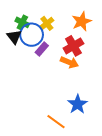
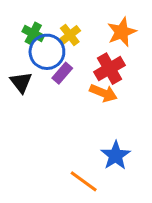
black triangle: (14, 37) -> (21, 82), moved

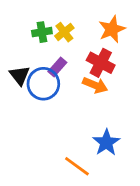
green cross: (33, 33) -> (42, 32), moved, turned -36
blue circle: (47, 52) -> (43, 84), moved
red cross: (109, 69) -> (101, 63), turned -32

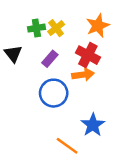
black triangle: (20, 75) -> (13, 54), moved
blue circle: (43, 84) -> (54, 93), moved
orange arrow: (95, 85) -> (83, 75), turned -30

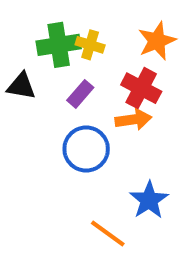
green cross: (36, 28) -> (59, 45), size x1.5
yellow cross: (56, 28) -> (90, 45), turned -35
black triangle: (13, 54) -> (21, 86), turned -42

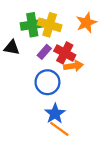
yellow cross: (90, 45) -> (50, 25), size x1.5
red cross: (141, 88) -> (65, 53), moved
blue star: (149, 200) -> (55, 114), moved

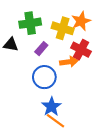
yellow cross: (50, 25) -> (63, 28), moved
red cross: (65, 53) -> (81, 50), moved

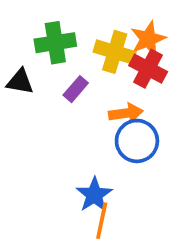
red cross: (81, 50) -> (148, 69), moved
blue circle: (44, 77) -> (137, 141), moved
orange line: (56, 121) -> (102, 221), turned 66

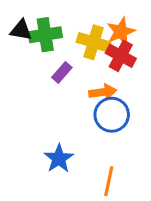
black triangle: (20, 82) -> (21, 30), moved
blue star: (94, 195) -> (59, 159), moved
orange line: (102, 221) -> (109, 181), moved

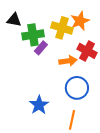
green cross: (45, 35) -> (33, 35), moved
red cross: (121, 56) -> (87, 51), moved
blue circle: (112, 115) -> (77, 88), moved

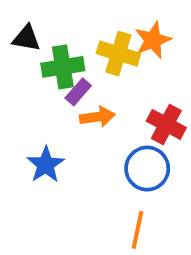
red cross: (87, 51) -> (166, 124), moved
orange arrow: (68, 61) -> (97, 117), moved
blue star: (39, 105) -> (46, 165), moved

